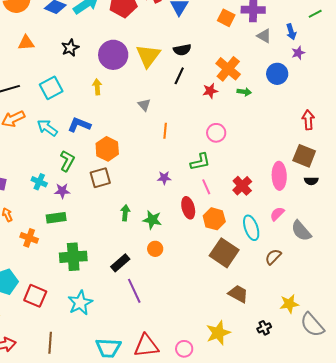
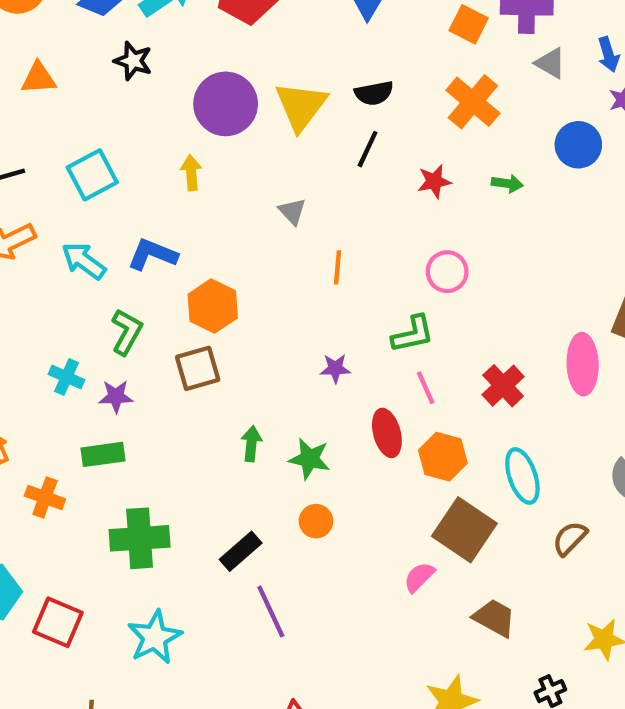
black star: (70, 48) -> (133, 61), moved, turned -30
orange cross: (228, 69) -> (473, 102), moved
pink semicircle: (277, 214) -> (419, 577), moved

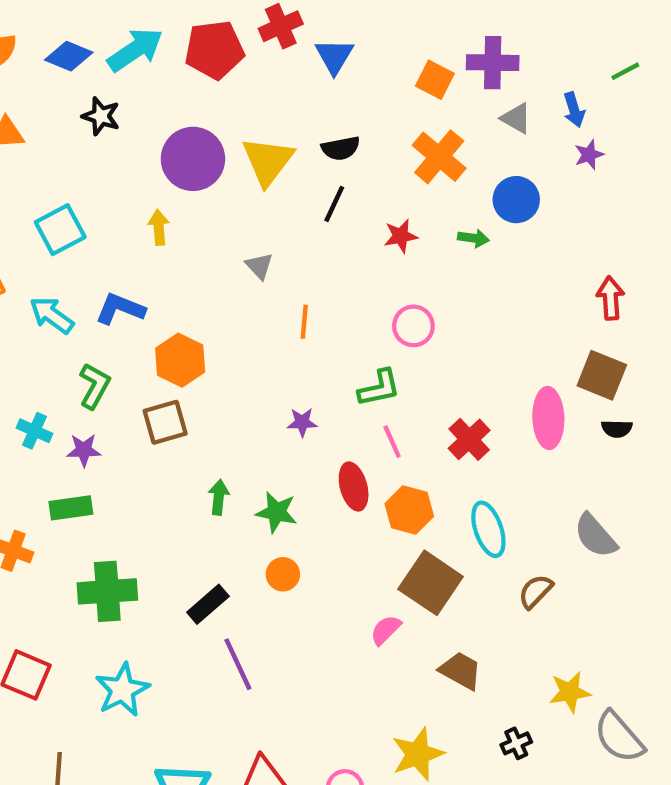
blue circle: (578, 145) -> (516, 200), moved

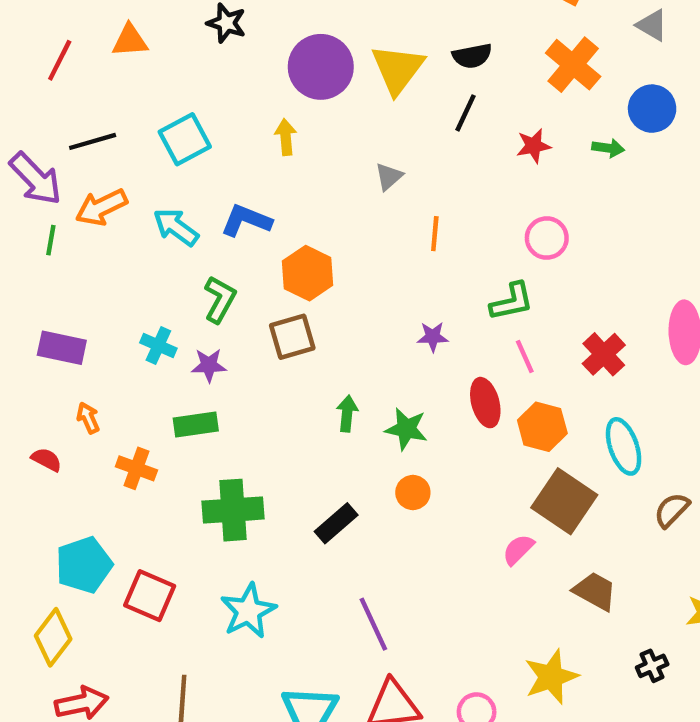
gray triangle: (259, 266) -> (389, 177), turned 32
purple line: (238, 664) -> (373, 624), moved

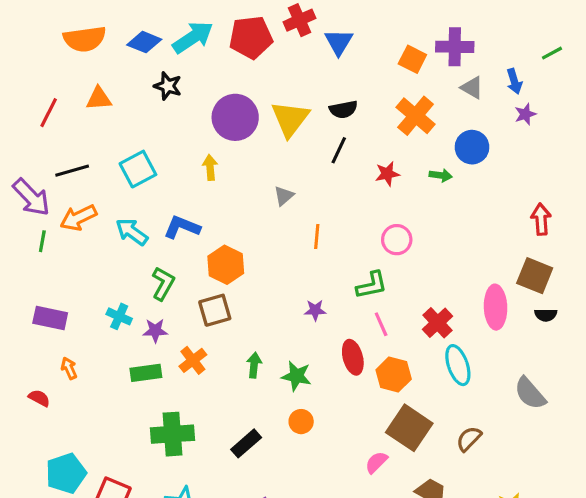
cyan ellipse: (624, 446) -> (458, 365), moved
orange cross: (136, 468) -> (193, 360), moved, turned 32
brown semicircle: (672, 510) -> (469, 439), moved

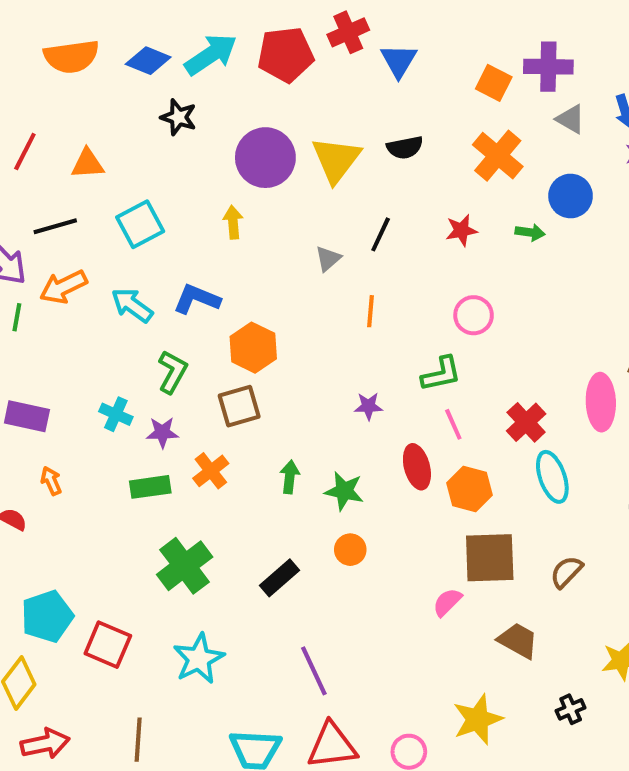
orange triangle: (99, 99) -> (88, 164), moved
black line: (339, 150) -> (381, 234), moved
brown square: (409, 428) -> (490, 558), turned -36
green cross: (172, 434) -> (185, 566), turned -33

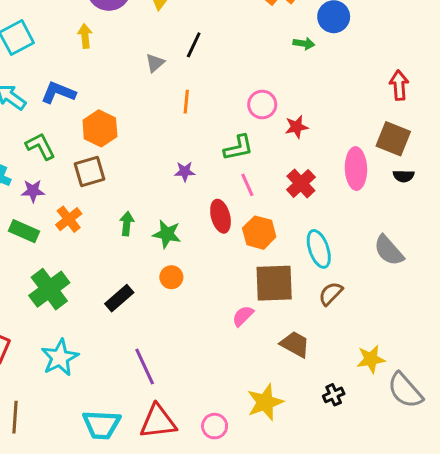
red star: (461, 230) -> (296, 127), moved
green L-shape: (172, 372) -> (40, 146), turned -56
cyan ellipse: (552, 477) -> (319, 249), moved
green rectangle: (150, 487) -> (24, 231), turned 32

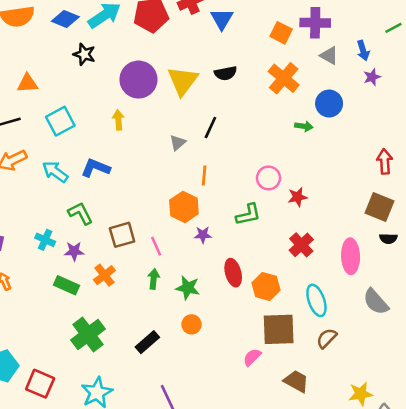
orange hexagon: (100, 128) -> (184, 207), moved
pink ellipse: (356, 169) -> (351, 256), moved
pink line: (247, 185) -> (156, 246), moved

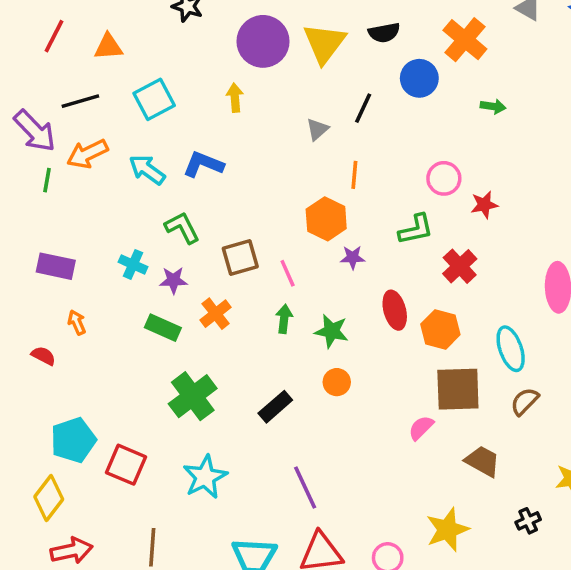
blue circle: (329, 104) -> (419, 78), moved
red cross: (301, 245) -> (460, 266), moved

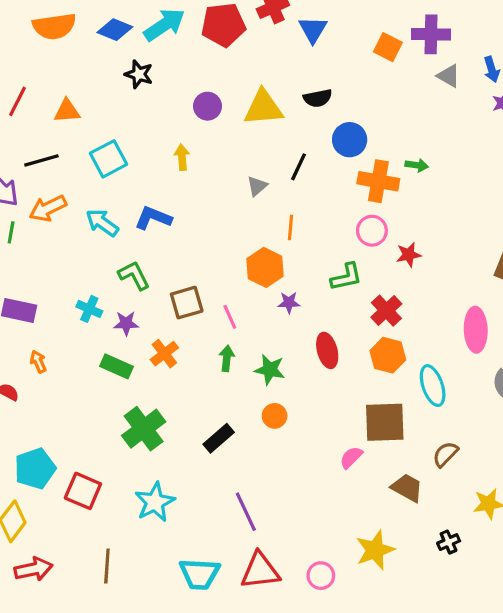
orange cross: (465, 40) -> (378, 181), moved, turned -30
purple circle: (263, 41) -> (207, 106), size x0.6
yellow triangle: (324, 43) -> (263, 108), turned 48
orange hexagon: (440, 329) -> (388, 355), moved
brown semicircle: (525, 401) -> (445, 454), moved

